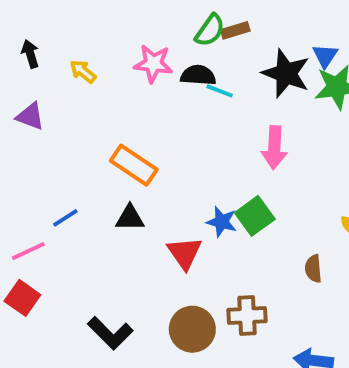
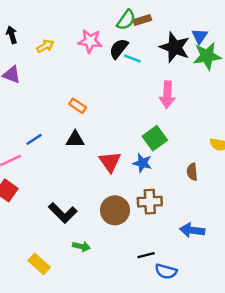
yellow arrow: (83, 71) -> (45, 46), turned 112
black semicircle: (198, 75) -> (119, 49), turned -55
orange rectangle: (134, 165) -> (78, 106), size x0.6
blue star: (222, 222) -> (142, 163), moved

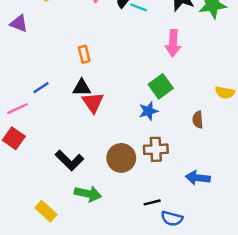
orange rectangle: (78, 106) -> (84, 54), turned 42
red triangle: (110, 162) -> (93, 102), moved
blue star: (142, 163) -> (148, 111), turned -30
green arrow: (81, 246) -> (88, 194), size x1.5

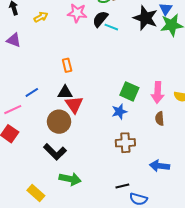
pink arrow: (173, 43) -> (158, 92), moved
green square: (161, 86) -> (129, 91), turned -30
brown circle: (121, 158) -> (59, 122), moved

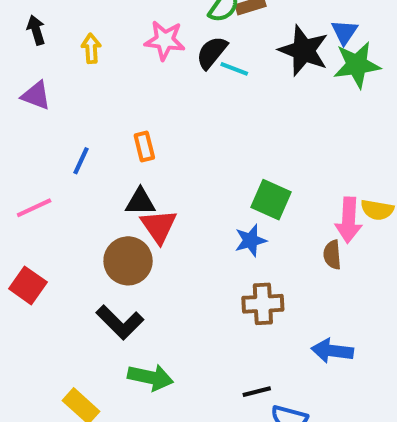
yellow arrow: (41, 17) -> (91, 48), turned -64
blue line: (32, 92) -> (81, 161), moved, turned -32
pink arrow: (158, 92) -> (349, 220), moved
pink line: (13, 110) -> (34, 208), moved

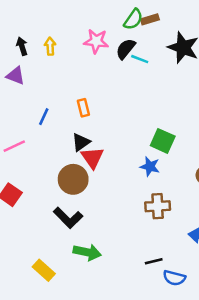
black arrow: (36, 30) -> (22, 46), moved
black triangle: (140, 202) -> (81, 142), turned -36
blue star: (251, 240) -> (150, 167), turned 30

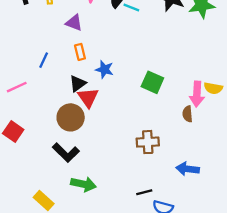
purple triangle: (16, 76) -> (74, 23), moved
blue star: (150, 167) -> (104, 69), moved

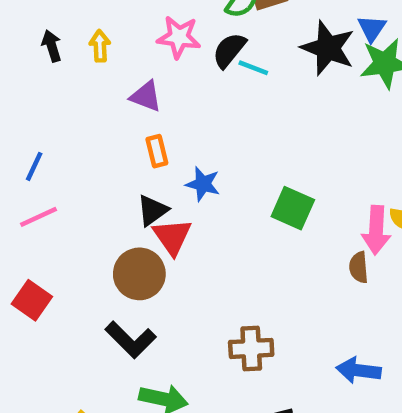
blue line: (44, 60) -> (34, 166), moved
brown cross: (148, 142) -> (251, 348), moved

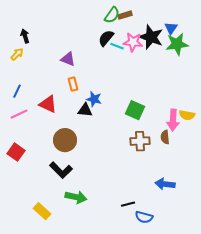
pink star: (179, 37) -> (133, 42), moved
yellow arrow: (100, 46) -> (17, 54), moved, turned 48
black triangle: (152, 210) -> (85, 110), moved, turned 42
red triangle: (172, 237) -> (48, 104), moved, turned -30
brown cross: (251, 348) -> (140, 141), moved

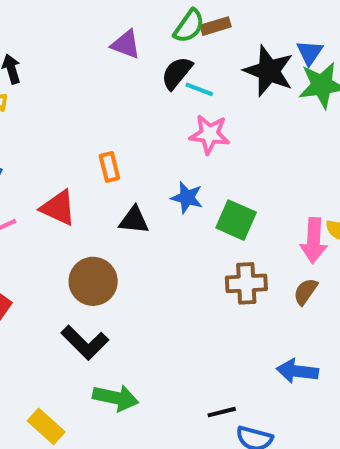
pink star: (133, 42) -> (210, 134), moved
purple triangle: (68, 59) -> (126, 44), moved
blue star: (94, 99) -> (187, 198), moved
brown semicircle: (165, 137) -> (305, 292), moved, turned 40

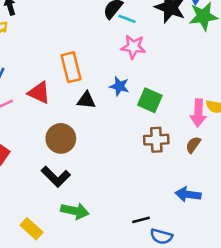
orange rectangle: (109, 167) -> (71, 67), size x1.6

